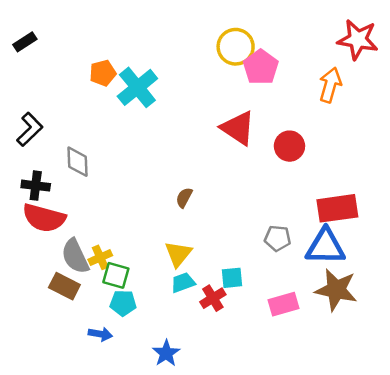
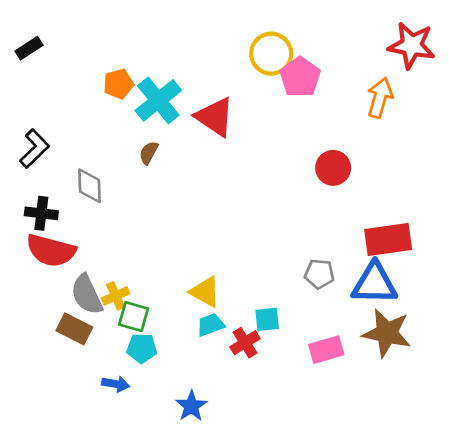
red triangle: (238, 128) -> (215, 117), moved
brown semicircle: (184, 198) -> (149, 153), moved
yellow triangle: (178, 254) -> (205, 292), turned -40

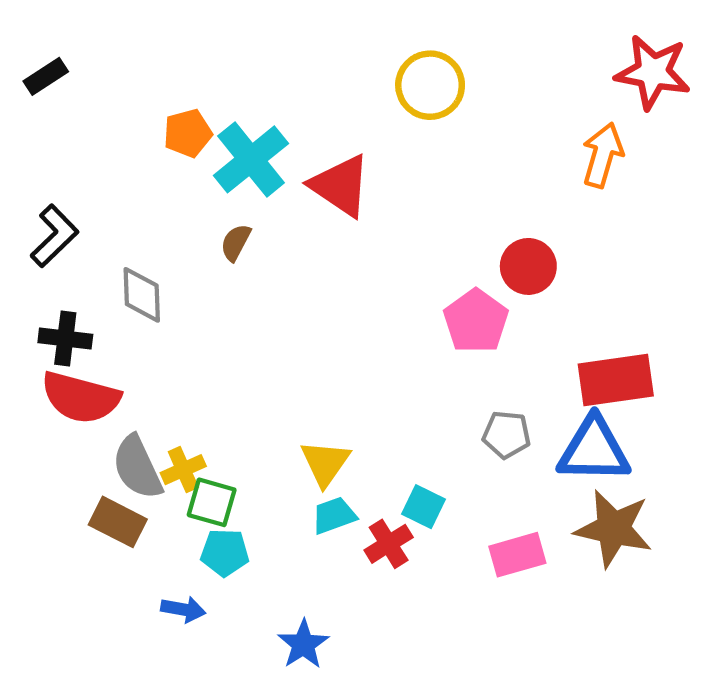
pink pentagon: (300, 77) -> (476, 321), moved
yellow triangle: (205, 292) -> (325, 463), turned 36
cyan square: (267, 319) -> (424, 507), turned 32

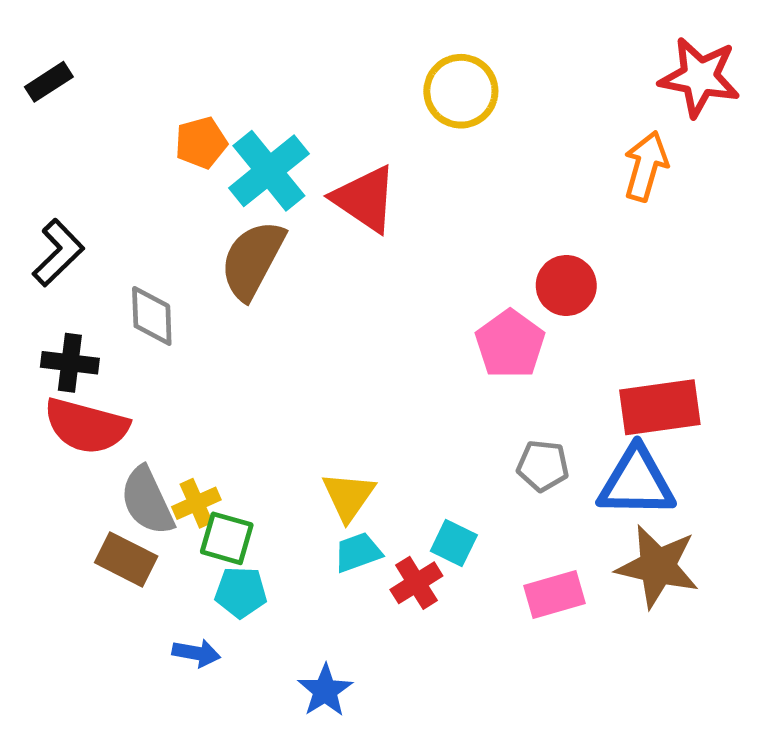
brown semicircle: (236, 242) -> (253, 260), size x2.0

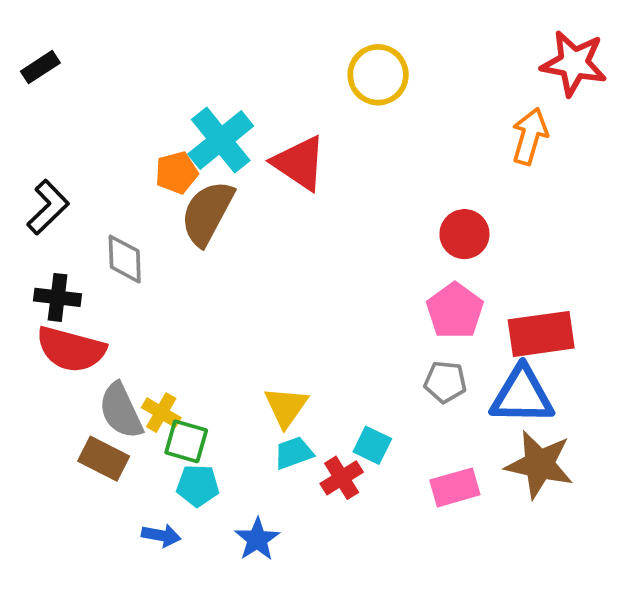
orange pentagon: (201, 143) -> (177, 173), moved
pink pentagon: (510, 344) -> (455, 311), moved
yellow cross: (196, 503) -> (161, 413), turned -36
blue star: (325, 691) -> (257, 539), moved

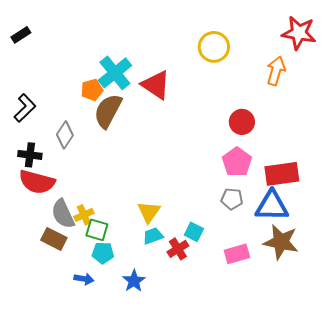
yellow circle: (378, 75) -> (214, 47), moved
gray diamond: (125, 259) -> (65, 135), turned 36
yellow cross: (161, 413) -> (84, 215), turned 36

